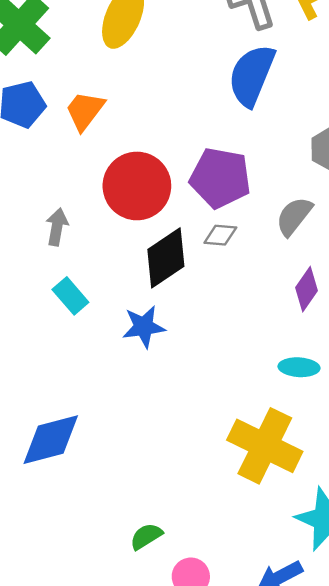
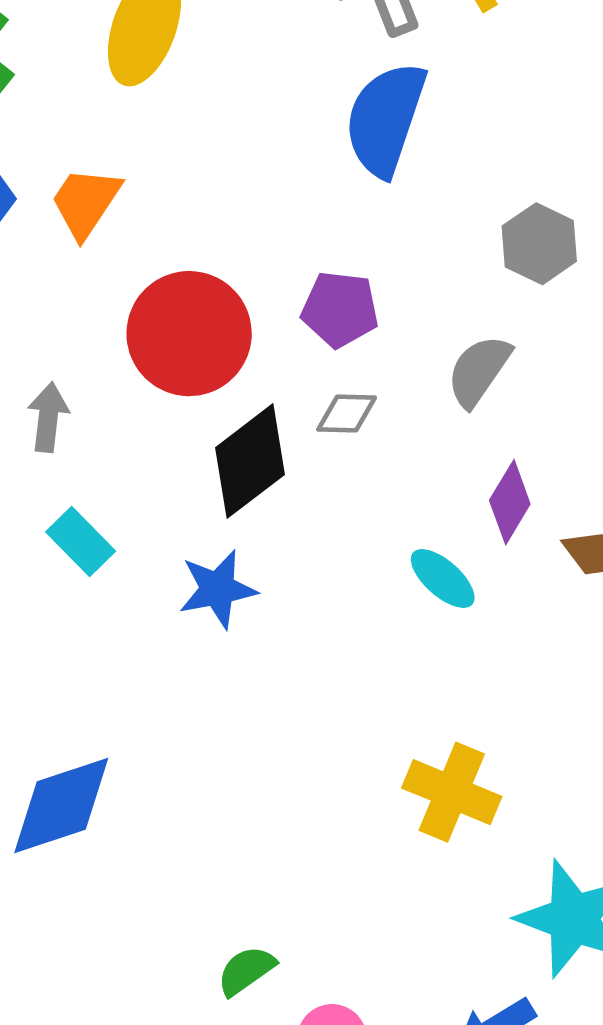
purple pentagon: (220, 178) -> (340, 309), size x0.7
cyan ellipse: (299, 367) -> (443, 579), moved, turned 42
yellow cross: (265, 446) -> (452, 792), size x0.7

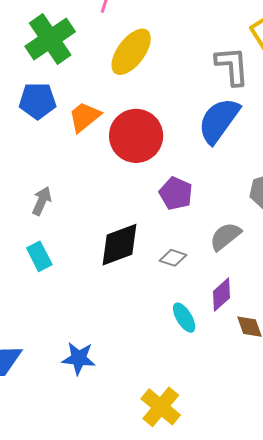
red circle: (189, 334) -> (136, 136), moved
gray diamond: (347, 414) -> (173, 258), moved
blue star: (218, 589) -> (79, 358), moved

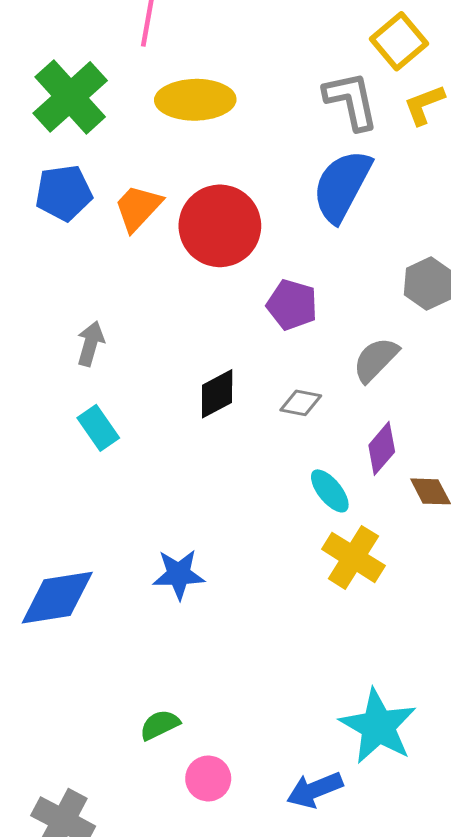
yellow ellipse: (131, 52) -> (195, 100), turned 60
black diamond: (119, 245) -> (217, 394), size x0.7
yellow cross: (161, 407) -> (353, 557), moved

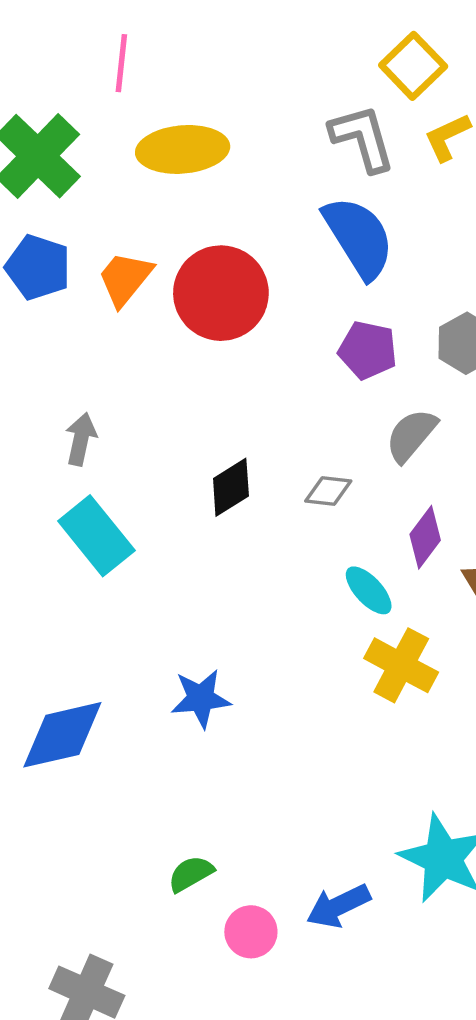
blue semicircle: (342, 186) -> (359, 237), turned 124
blue pentagon: (64, 193) -> (38, 267), turned 30
purple pentagon: (292, 305) -> (368, 350), moved
cyan rectangle: (98, 428) -> (96, 536), size x1.5
blue arrow: (315, 790) -> (338, 906), moved

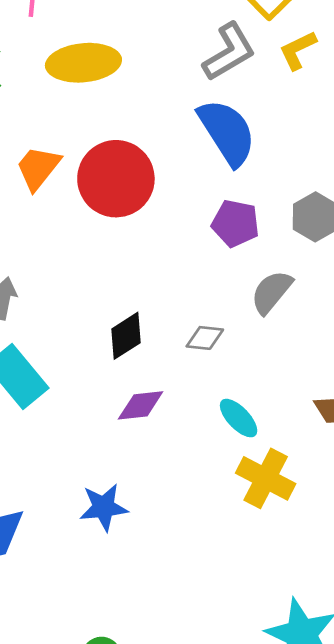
gray L-shape: (362, 138) -> (229, 52), turned 76
purple diamond: (425, 537) -> (141, 405), moved, turned 48

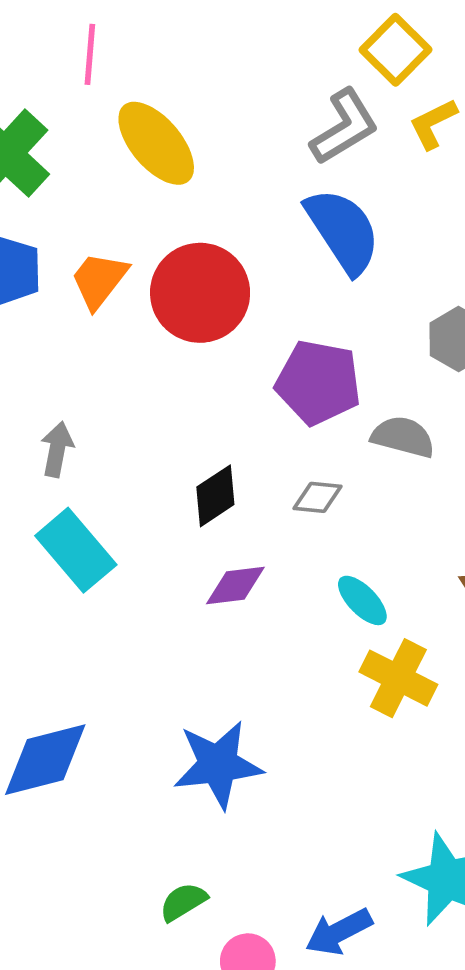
yellow ellipse: (83, 63) -> (156, 143), turned 56
purple pentagon: (235, 223) -> (318, 382), moved, size x1.4
gray semicircle: (271, 292) -> (403, 437), turned 66
blue star: (104, 507) -> (218, 765), moved, size x1.4

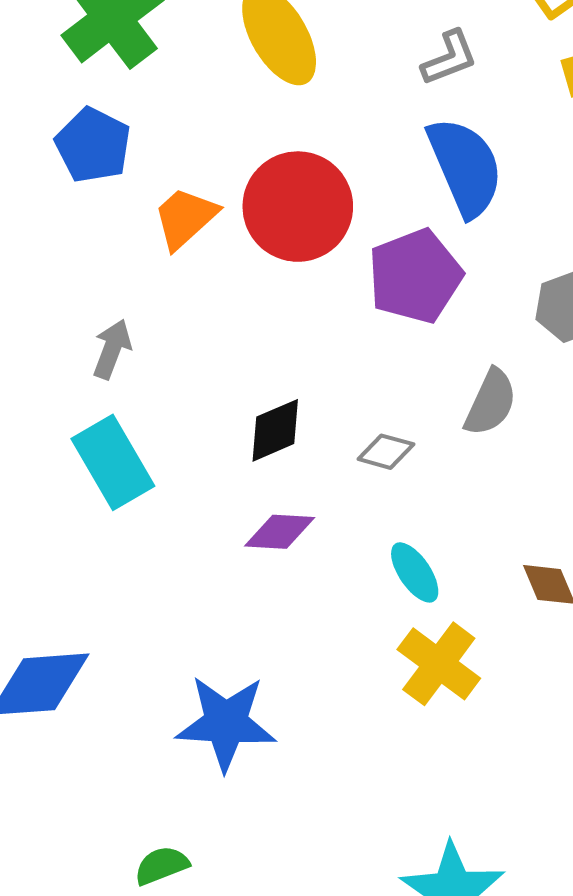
gray L-shape: (344, 127) -> (449, 58), moved, size x0.7
orange trapezoid: (99, 280) -> (185, 218), moved
purple pentagon: (318, 382) -> (415, 276), moved, turned 30
gray semicircle: (403, 437) -> (491, 402), turned 90

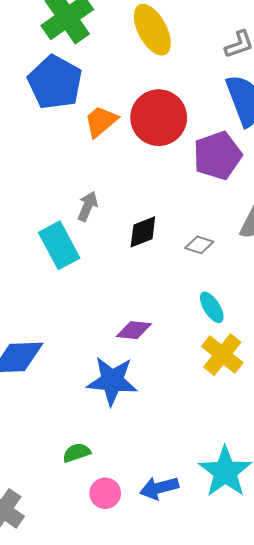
blue pentagon: (93, 145) -> (55, 82), size x1.4
gray arrow: (112, 349) -> (88, 206), moved
purple diamond: (280, 532) -> (134, 330), moved

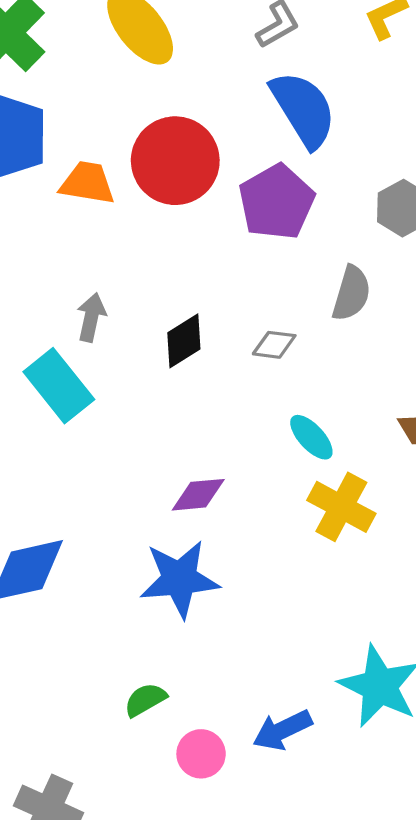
orange trapezoid: (101, 121) -> (87, 183), turned 60

